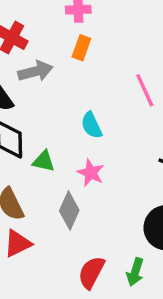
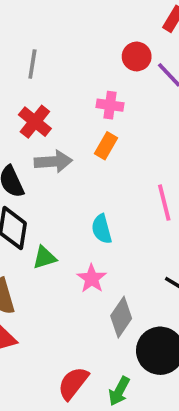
green triangle: (44, 161) -> (45, 257), turned -40
gray diamond: (69, 210) -> (121, 317), moved

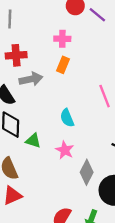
red cross: (35, 122) -> (16, 55), turned -36
green triangle: (45, 257) -> (33, 141), turned 42

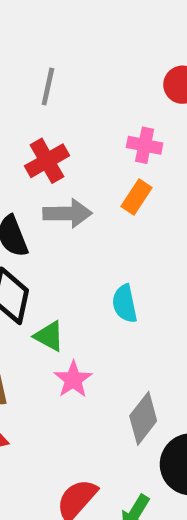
red cross: (16, 55) -> (47, 161), turned -36
pink star: (65, 150) -> (73, 379), moved

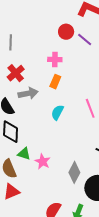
cyan semicircle: (125, 304) -> (57, 112), moved, turned 49
green triangle: (49, 336) -> (24, 154), moved

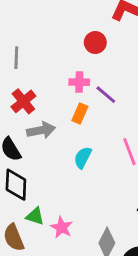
purple line: (85, 39) -> (106, 95), moved

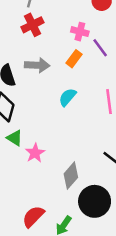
red cross: (23, 101) -> (32, 25), moved

